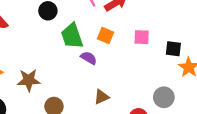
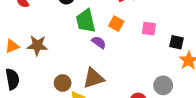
brown star: (29, 80) -> (37, 45), moved
brown triangle: (101, 97) -> (93, 78), moved, size x1.5

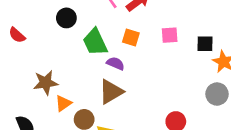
orange triangle: (12, 46) -> (63, 103), moved
brown triangle: (93, 78) -> (111, 92), moved
gray circle: (163, 85) -> (217, 94), moved

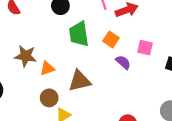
purple semicircle: (116, 63) -> (123, 62), moved
orange triangle: (63, 103) -> (47, 68), moved

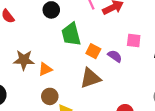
orange square: (111, 39) -> (93, 51), moved
brown triangle: (80, 81) -> (90, 78), moved

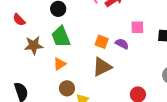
green trapezoid: (71, 34) -> (61, 37), moved
brown star: (24, 60) -> (34, 45), moved

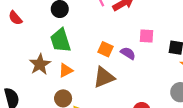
brown star: (34, 45) -> (40, 64), moved, turned -30
orange triangle: (60, 64) -> (66, 70), moved

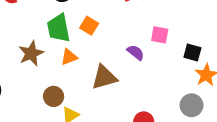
orange square: (105, 49) -> (89, 26), moved
orange triangle: (66, 70) -> (69, 57), moved

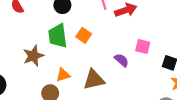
orange triangle: (69, 57) -> (63, 75), moved

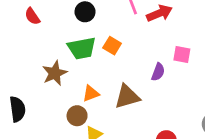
green trapezoid: (58, 36) -> (82, 48), turned -90
purple semicircle: (122, 60) -> (158, 72), turned 72

